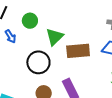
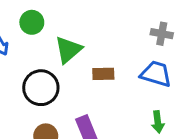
brown rectangle: (78, 51) -> (103, 74), size x0.6

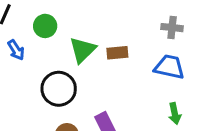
brown rectangle: (103, 74) -> (117, 53), moved

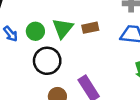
green circle: (45, 26) -> (35, 31), moved

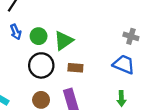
brown rectangle: (90, 28) -> (75, 68), moved

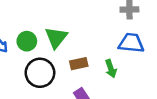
green arrow: (121, 99) -> (111, 69), moved

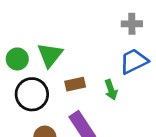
blue trapezoid: (131, 43) -> (134, 61), turned -32

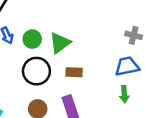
green arrow: (111, 90) -> (124, 94), moved

